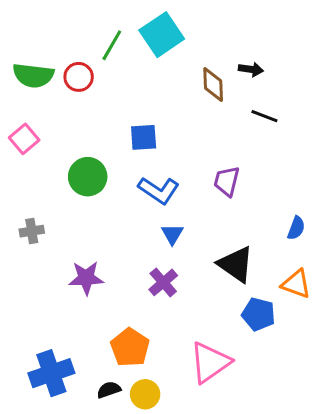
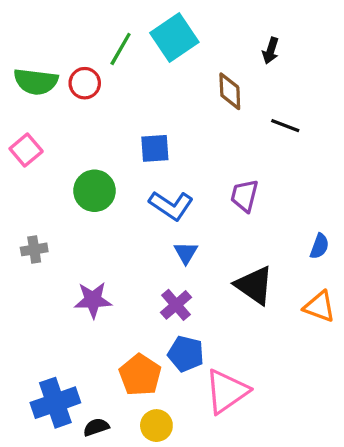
black arrow: (251, 69) -> (271, 51), moved, turned 100
blue pentagon: (258, 314) -> (186, 354), moved
black semicircle: (109, 390) -> (96, 427), moved

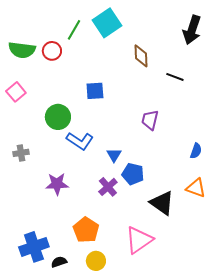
black arrow: (271, 51) -> (192, 30), moved, size x1.8
blue L-shape: (171, 205) -> (80, 141), moved
black triangle: (254, 285) -> (162, 203), moved
blue pentagon: (186, 354) -> (133, 174), moved

